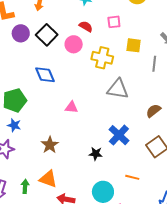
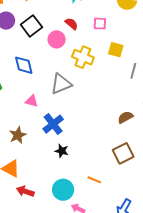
gray triangle: (118, 89) -> (61, 84), moved, turned -40
pink triangle: (71, 107) -> (32, 101), moved
blue cross: (119, 135) -> (53, 124), moved

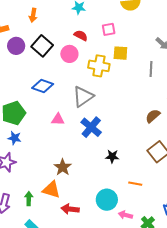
yellow square: (116, 50) -> (120, 53), moved
blue diamond: (24, 65) -> (43, 86), turned -45
blue cross: (53, 124) -> (91, 127), moved
brown star: (18, 135) -> (63, 167), moved
black star: (62, 151) -> (112, 156), moved

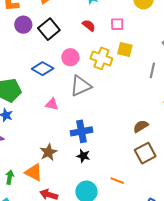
pink circle: (69, 54) -> (70, 57), moved
brown semicircle: (153, 116) -> (141, 126), moved
blue cross: (91, 127) -> (82, 131), moved, turned 30
black star: (112, 156) -> (83, 156), moved

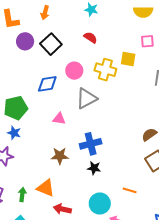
pink square: (117, 24) -> (147, 41), moved
blue diamond: (43, 69) -> (47, 84), turned -35
brown star: (48, 152) -> (60, 156), moved, turned 30

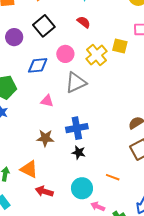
purple circle: (25, 41) -> (14, 37), moved
yellow cross: (105, 70) -> (97, 55), turned 30

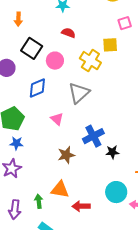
pink circle: (65, 54) -> (55, 61), moved
pink triangle: (47, 101) -> (57, 119), turned 48
black star: (79, 153) -> (112, 152), moved

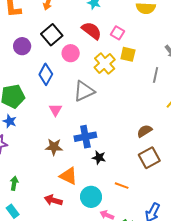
pink square: (125, 23) -> (117, 33), moved, turned 32
red semicircle: (68, 33) -> (92, 31), size x1.5
blue diamond: (37, 88) -> (46, 74), turned -55
orange triangle: (60, 190) -> (68, 176), moved

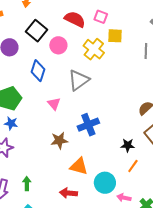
black star: (99, 158) -> (128, 145), moved
orange line: (122, 186) -> (133, 166), turned -64

